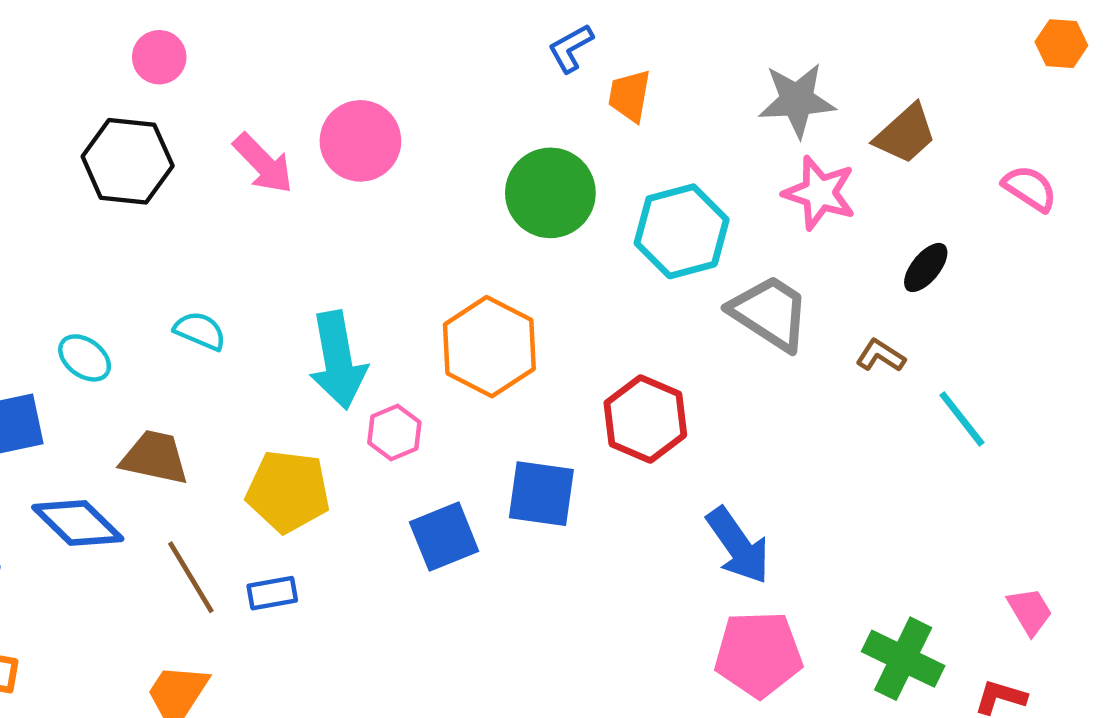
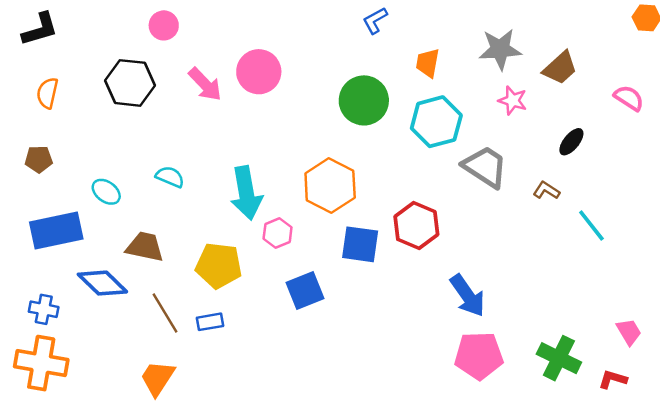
pink circle: (159, 57) -> (164, 25), moved
orange trapezoid: (630, 96) -> (428, 63), moved
pink star: (819, 193) -> (513, 100), size x0.7
blue square: (541, 494) -> (360, 244), moved

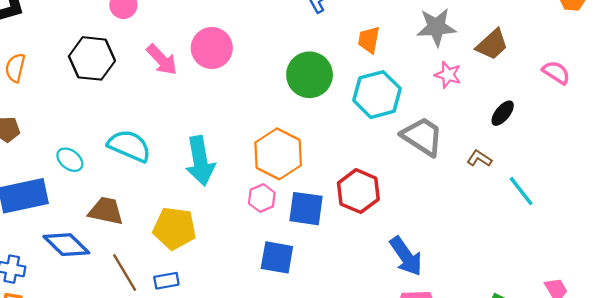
cyan semicircle: (170, 177) -> (129, 146), size x1.6
pink hexagon: (278, 233) -> (262, 198), moved
blue square: (305, 291) -> (277, 257), moved, turned 32

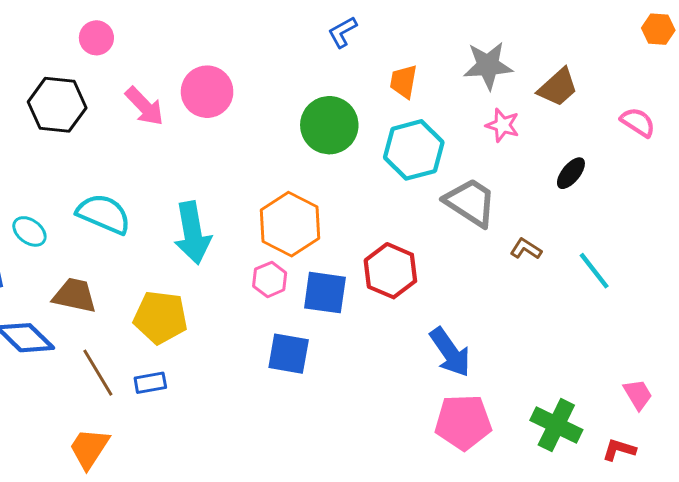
brown L-shape: (479, 159) -> (526, 249), moved

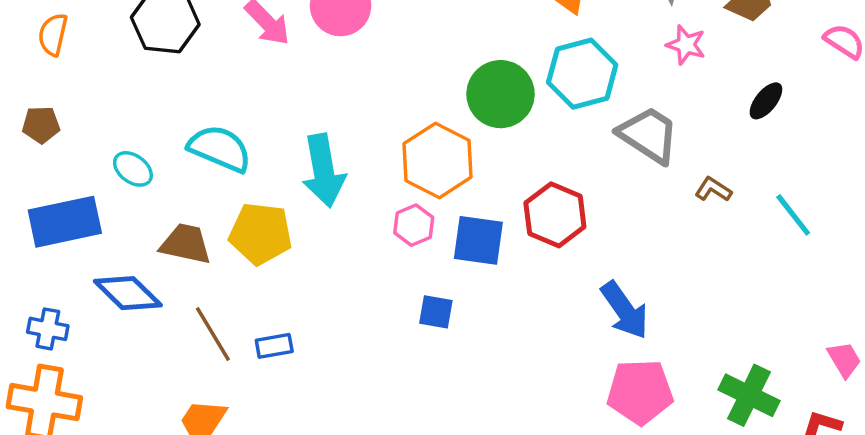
green circle: (329, 125) -> (500, 94), moved
yellow pentagon: (160, 317) -> (261, 234), moved
blue square: (289, 354) -> (436, 312), size x0.7

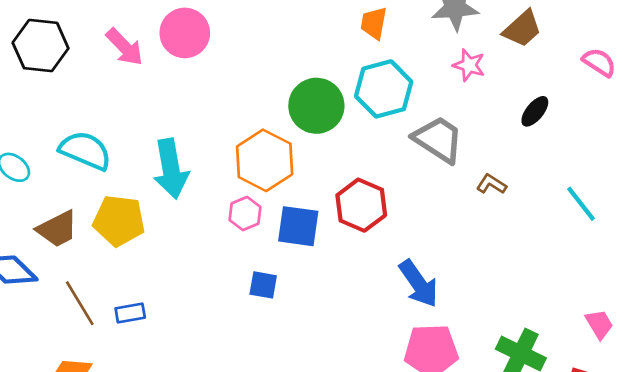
cyan line: (793, 215) -> (581, 204), moved
brown trapezoid: (186, 244) -> (57, 229), turned 141

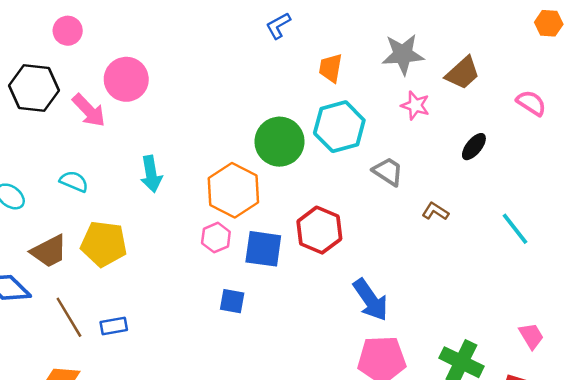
pink circle: (185, 33) -> (126, 79), moved
pink arrow: (125, 47) -> (89, 110), moved
gray trapezoid: (438, 139) -> (388, 172), size x0.7
cyan semicircle: (85, 151) -> (74, 181), size x0.6
cyan arrow: (171, 169) -> (151, 174), moved, size x0.7

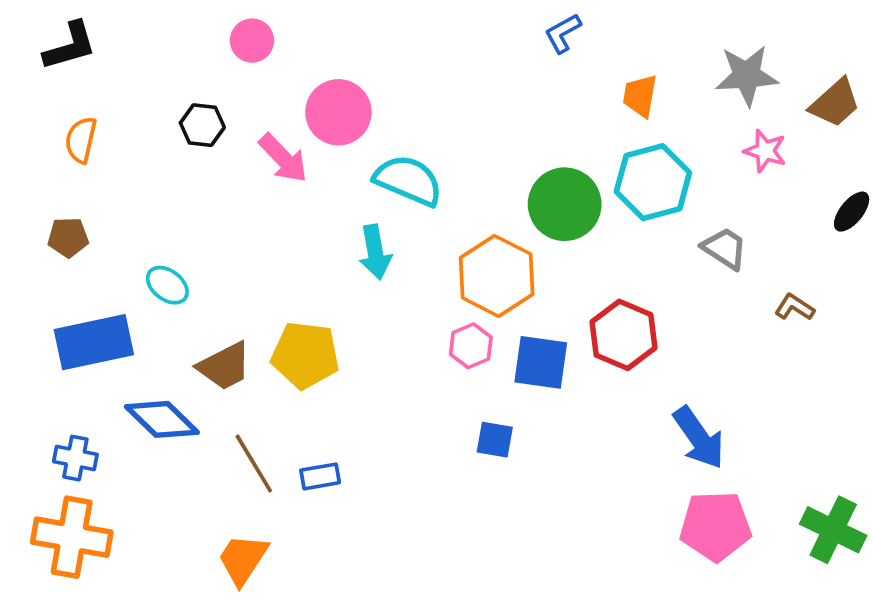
black hexagon: (34, 88) -> (202, 125), size x0.6
cyan semicircle: (74, 181) -> (408, 180), moved, size x1.6

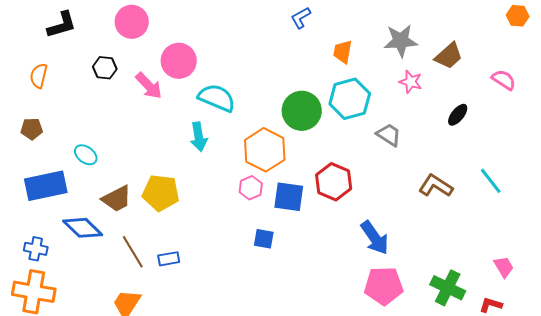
pink circle: (252, 41) -> (132, 22), size x1.4
black L-shape: (70, 46) -> (62, 25), moved
brown L-shape: (795, 307) -> (436, 186), moved, size x1.6

